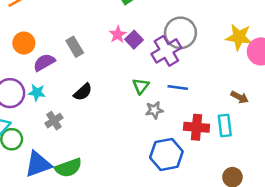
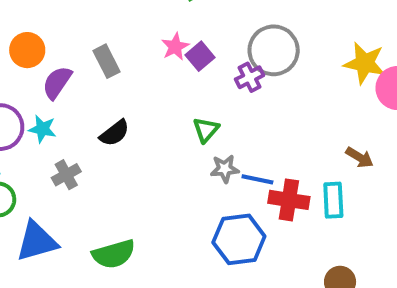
purple cross: (166, 51) -> (250, 77), size x0.6
purple semicircle: (44, 62) -> (57, 83), turned -30
blue line: (178, 88) -> (257, 179), moved
green semicircle: (68, 168) -> (114, 254), moved

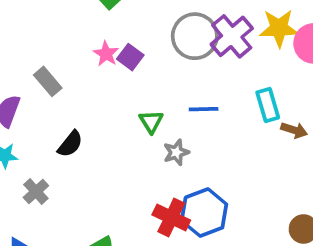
purple cross: (250, 77) -> (232, 36), moved, size x1.6
brown arrow: (360, 157) -> (294, 130), moved
blue line: (257, 179) -> (204, 109), moved
red cross: (289, 200) -> (171, 217), moved, turned 30
cyan rectangle: (333, 200) -> (268, 105), moved

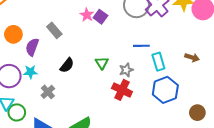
cyan rectangle: (268, 105) -> (158, 62), moved
green triangle: (151, 122) -> (102, 63), moved
blue hexagon: (204, 213) -> (165, 90), moved
red cross: (171, 217) -> (122, 90), moved

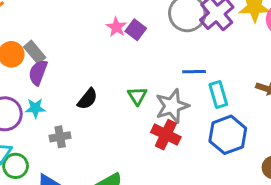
gray rectangle: (54, 30) -> (35, 52), moved
gray star: (126, 70) -> (172, 106), size x1.6
gray cross: (48, 92) -> (60, 137), turned 32

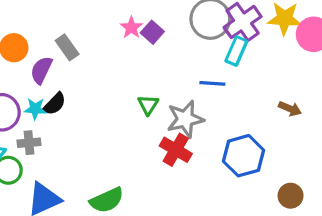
gray rectangle: (35, 52) -> (67, 47), moved
cyan rectangle: (218, 94) -> (236, 51), moved, turned 35
black semicircle: (88, 99) -> (55, 104), moved
gray cross: (60, 137) -> (29, 143), moved

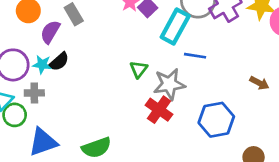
cyan rectangle: (236, 51) -> (175, 26), moved, size x1.4

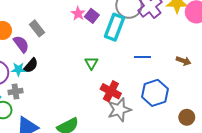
purple semicircle: (50, 32) -> (21, 44), turned 120
blue line: (195, 56) -> (142, 57), moved
gray star: (169, 84) -> (119, 110), moved

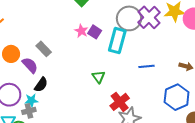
cyan star: (18, 69) -> (31, 100), moved
red cross: (111, 91) -> (120, 102), turned 30
blue hexagon: (155, 93) -> (177, 97), moved

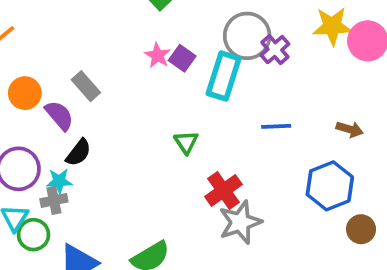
purple cross: (149, 17) -> (275, 50), moved, size x0.7

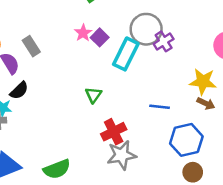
yellow star: (332, 26) -> (203, 82), moved
blue line: (276, 126) -> (160, 107), moved
brown circle: (361, 229) -> (193, 172), moved

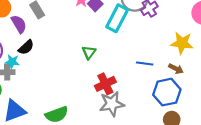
brown arrow: (206, 104) -> (176, 69), moved

